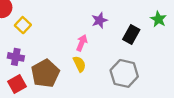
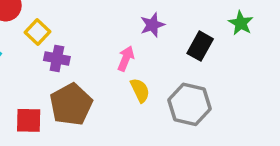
purple cross: (16, 57) -> (57, 58), moved
yellow semicircle: (79, 64) -> (140, 90), moved
red square: (17, 84) -> (29, 120), turned 30

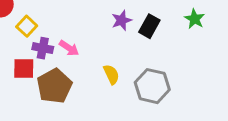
black rectangle: (200, 46) -> (149, 26), moved
pink arrow: (126, 58) -> (69, 48), moved, turned 102
red square: (29, 120) -> (24, 69), moved

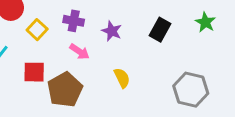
purple star: (122, 20) -> (112, 31), moved, turned -30
purple cross: (43, 48) -> (74, 21), moved
gray hexagon: (152, 86) -> (191, 90), moved

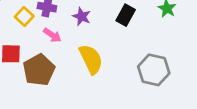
yellow square: (37, 30) -> (24, 16), moved
yellow semicircle: (122, 78) -> (91, 59), size x1.6

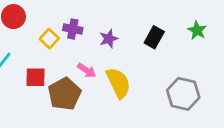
purple star: (82, 16) -> (109, 39), turned 30
pink arrow: (52, 35) -> (87, 70), moved

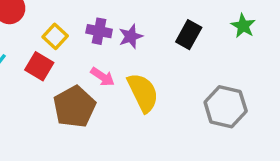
purple cross: (73, 29) -> (99, 31), moved
red square: (36, 77) -> (39, 66), moved, turned 30

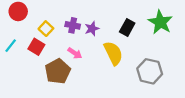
green star: (243, 26) -> (160, 22), size x1.6
yellow semicircle: (143, 93) -> (113, 53), moved

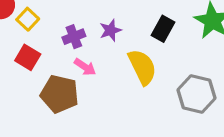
purple cross: (73, 25) -> (74, 37), moved, turned -32
yellow square: (46, 29) -> (28, 19), moved
brown pentagon: (58, 71) -> (60, 94), turned -30

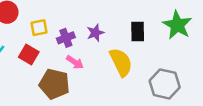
yellow square: (28, 19) -> (39, 28), moved, turned 36
black rectangle: (163, 29) -> (138, 31), turned -30

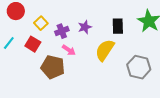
yellow square: (39, 28) -> (41, 23), turned -32
yellow semicircle: (121, 62) -> (105, 50), turned -120

